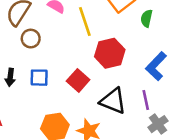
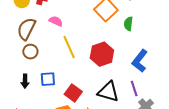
yellow line: (85, 21) -> (69, 47), moved
brown circle: (31, 39) -> (30, 52), moved
red square: (78, 80) -> (73, 93), moved

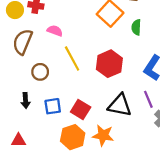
brown circle: (30, 52) -> (40, 72), moved
blue square: (48, 79) -> (53, 106), moved

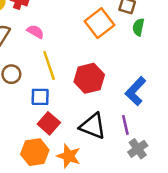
green semicircle: (136, 27) -> (138, 27), moved
blue square: (53, 106) -> (40, 97), moved

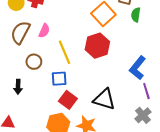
pink semicircle: (35, 32) -> (44, 31), moved, turned 88
red hexagon: (89, 78) -> (97, 46), moved
purple line: (125, 125) -> (146, 91), moved

